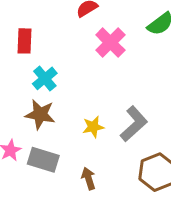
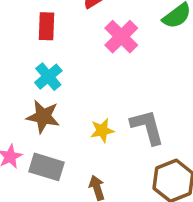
red rectangle: (24, 41) -> (47, 26), moved
gray L-shape: (134, 124) -> (147, 127), turned -63

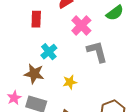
cyan cross: (48, 77) -> (49, 52), moved
gray L-shape: (147, 127) -> (97, 52), moved

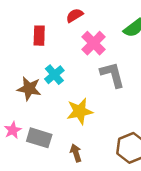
brown star: (34, 74) -> (29, 89), moved
yellow star: (70, 82) -> (80, 111), size x1.5

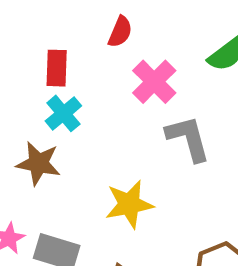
red semicircle: (75, 15) -> (120, 32), turned 144
cyan cross: (54, 75) -> (63, 113), moved

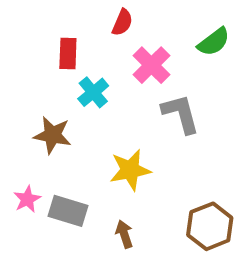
cyan cross: (63, 113) -> (93, 92), moved

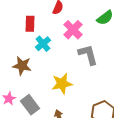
gray rectangle: (68, 211) -> (30, 105), turned 36

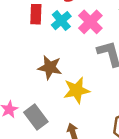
cyan cross: (43, 44) -> (61, 21), moved
brown star: (22, 66) -> (50, 67), moved

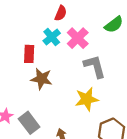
red rectangle: (36, 14) -> (29, 54), moved
yellow star: (77, 90) -> (87, 99), moved

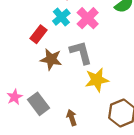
red rectangle: (29, 54) -> (39, 34), turned 36
gray L-shape: (95, 66) -> (81, 52), moved

